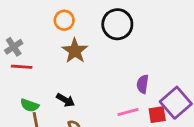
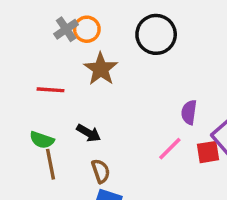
gray cross: (14, 47) -> (66, 29), moved
red line: (22, 67) -> (50, 90), moved
pink line: (128, 112) -> (170, 149), turned -30

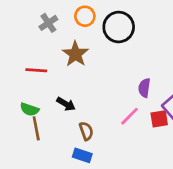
orange circle: (87, 29) -> (85, 16), moved
brown semicircle: (101, 171) -> (86, 131), moved

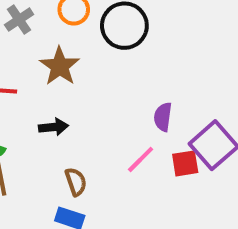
black arrow: (66, 104) -> (53, 127), moved, turned -36

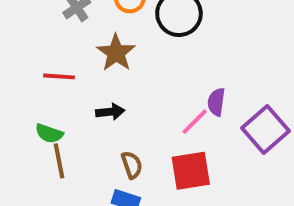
pink line: (141, 159) -> (195, 122), moved
red square: (185, 163) -> (191, 171), moved, size x1.5

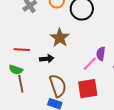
brown star: (116, 53) -> (60, 38), moved
red line: (59, 76) -> (22, 50), moved
brown semicircle: (132, 165) -> (58, 86), size x1.6

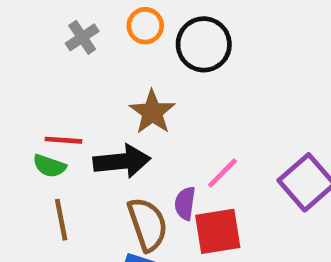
purple semicircle: (101, 54) -> (185, 203), moved
black arrow: (47, 59) -> (122, 161), size x1.6
green semicircle: (16, 70) -> (49, 166), moved

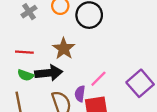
red line: (63, 140) -> (24, 52), moved
green semicircle: (49, 166) -> (26, 75), moved

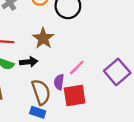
black arrow: (49, 73) -> (29, 62), size x0.7

